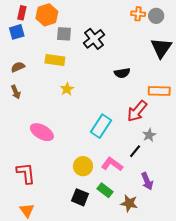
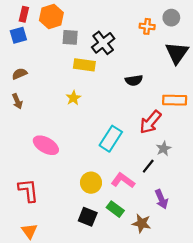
orange cross: (138, 14) -> (147, 26), moved
yellow rectangle: (55, 60) -> (84, 65), moved

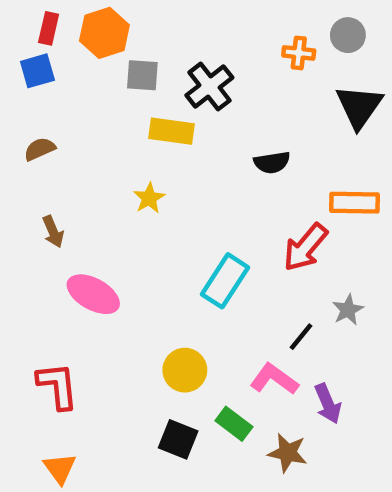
brown arrow: (17, 101) -> (53, 232), moved
gray star: (164, 149) -> (348, 310), moved
pink L-shape: (123, 180) -> (274, 379), moved

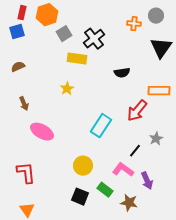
gray square: (142, 75) -> (64, 34), turned -35

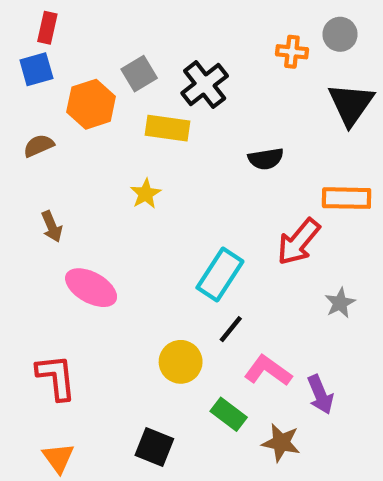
orange hexagon: (47, 15) -> (91, 104), moved
black line: (135, 151) -> (231, 329), moved
black square: (80, 197) -> (154, 447), moved

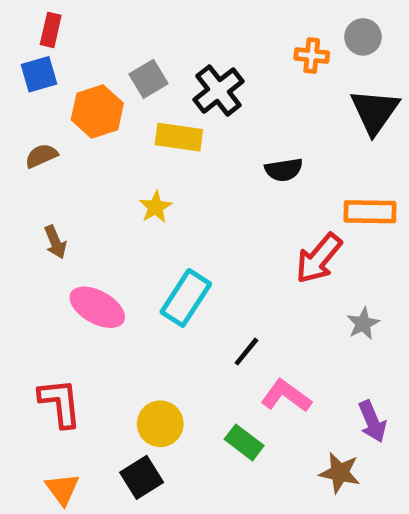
cyan rectangle: (220, 275) -> (186, 298), moved
yellow circle: (181, 362) -> (160, 424), moved
purple arrow: (320, 395) -> (372, 421), moved
brown star: (281, 443) -> (340, 473), moved
black square: (154, 447) -> (142, 477), moved, turned 36

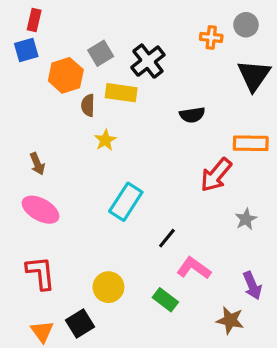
brown semicircle: (41, 156) -> (88, 105), moved, turned -65
pink ellipse: (97, 307) -> (41, 210), moved
black square: (142, 477) -> (80, 323), moved

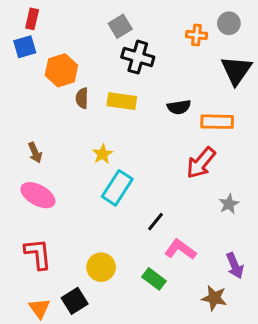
gray square: (101, 53) -> (120, 26), moved
black cross: (148, 61) -> (138, 57), turned -36
yellow rectangle: (121, 93) -> (122, 101), moved
yellow star: (105, 140) -> (103, 154), moved
orange rectangle: (251, 143) -> (217, 122), moved

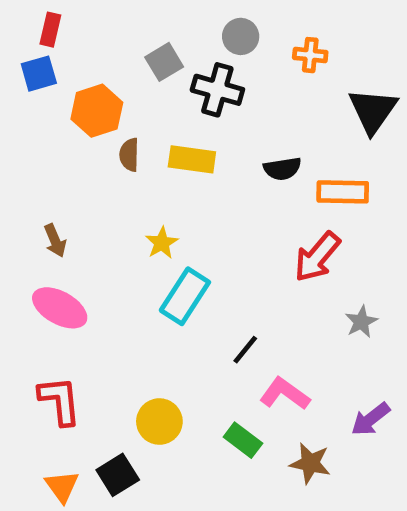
gray circle: (229, 23) -> (241, 36), moved
gray square: (120, 26) -> (164, 62), moved
purple arrow: (235, 266) -> (371, 419), turned 75
brown star: (214, 298) -> (310, 463), moved

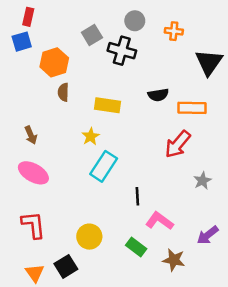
brown semicircle: (129, 155) -> (63, 92), moved
yellow rectangle: (192, 159) -> (108, 105), moved
black line: (245, 350) -> (137, 196), turned -42

